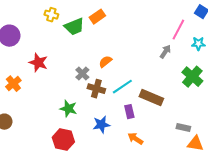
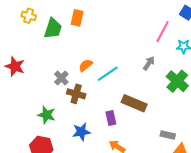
orange rectangle: (97, 17) -> (77, 18), turned -42
green trapezoid: (74, 27) -> (53, 28), turned -50
gray arrow: (165, 52) -> (149, 63), moved
cyan line: (122, 87) -> (108, 74), moved

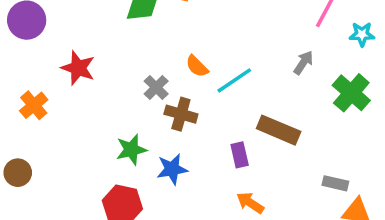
orange semicircle: (86, 65) -> (197, 66), turned -96
green star: (47, 115) -> (131, 150), turned -30
blue star: (81, 132) -> (172, 169), moved

